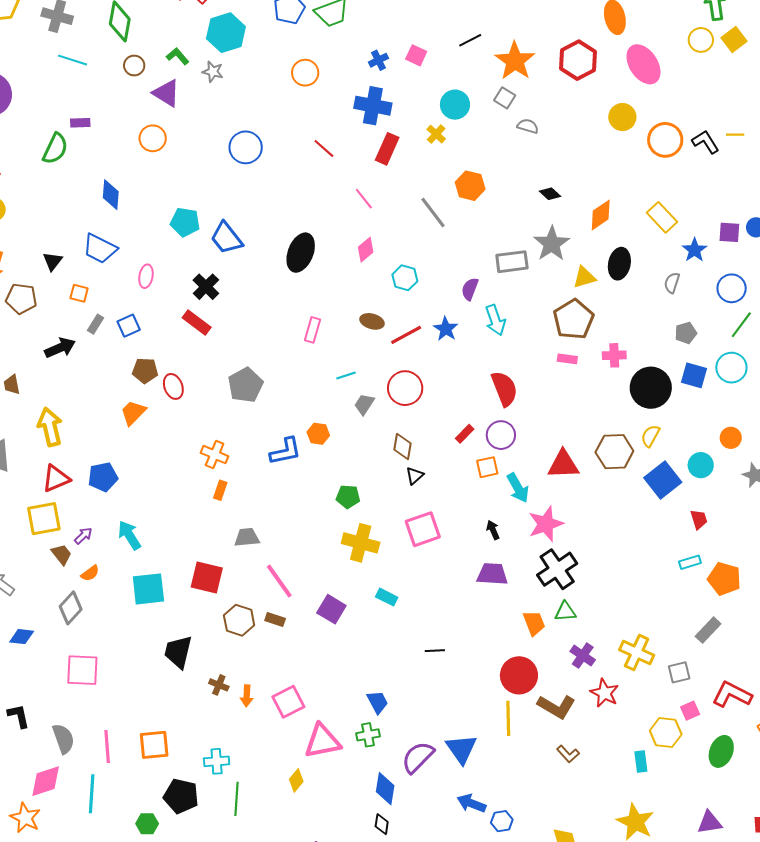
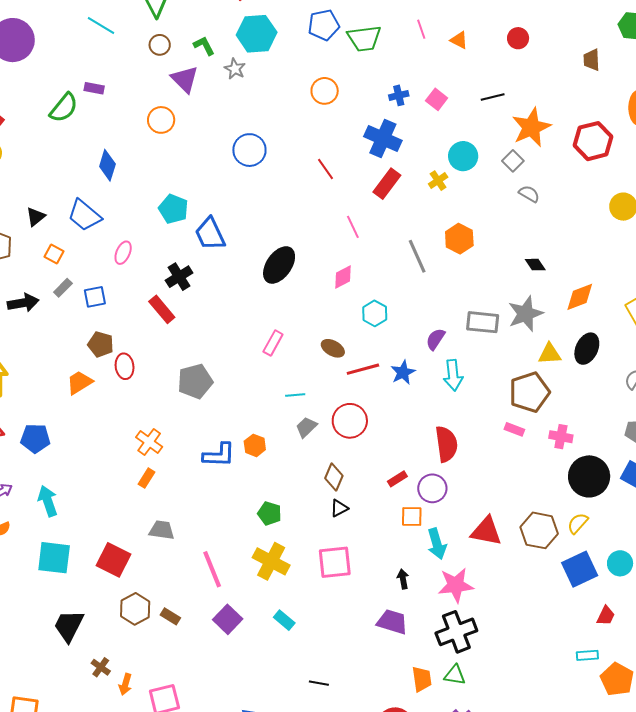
red trapezoid: (699, 519) -> (606, 616), turned 30
pink line: (279, 581) -> (212, 569), moved

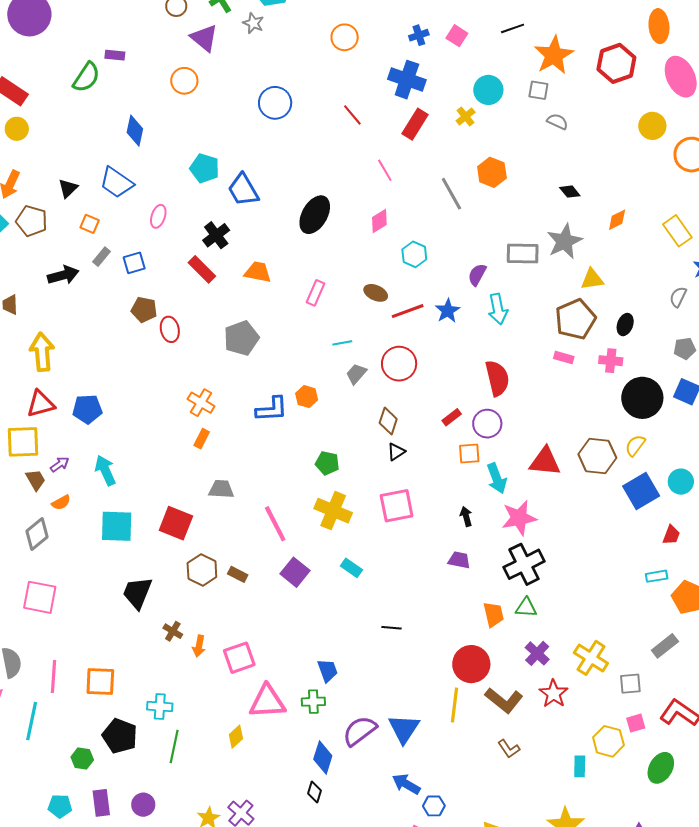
gray square: (513, 161) -> (538, 90), turned -30
orange diamond: (580, 297) -> (617, 220), size x0.7
black ellipse: (587, 349) -> (625, 325), moved, size x0.7
orange trapezoid: (79, 383) -> (258, 272), moved, turned 48
purple trapezoid: (392, 622) -> (459, 560), size x0.7

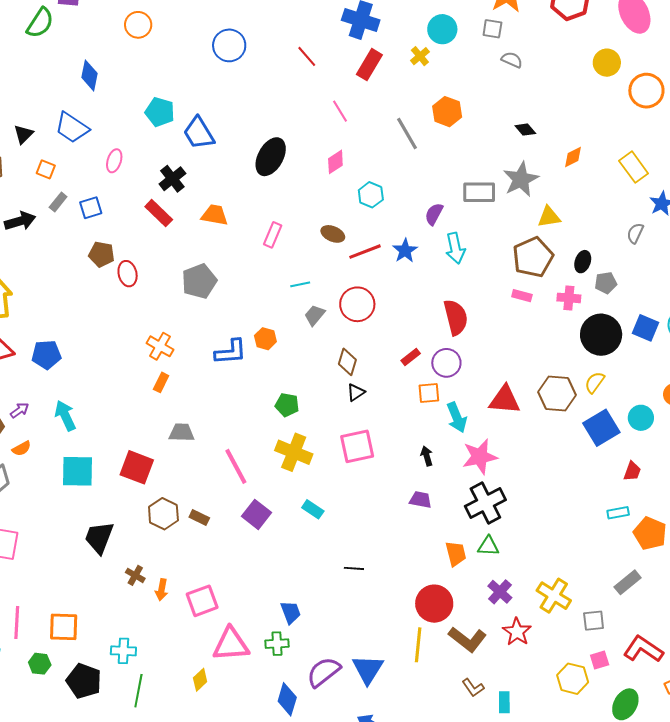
gray pentagon: (685, 349) -> (606, 283), moved
green hexagon: (82, 758) -> (40, 664), moved
cyan rectangle: (580, 766) -> (504, 702), moved

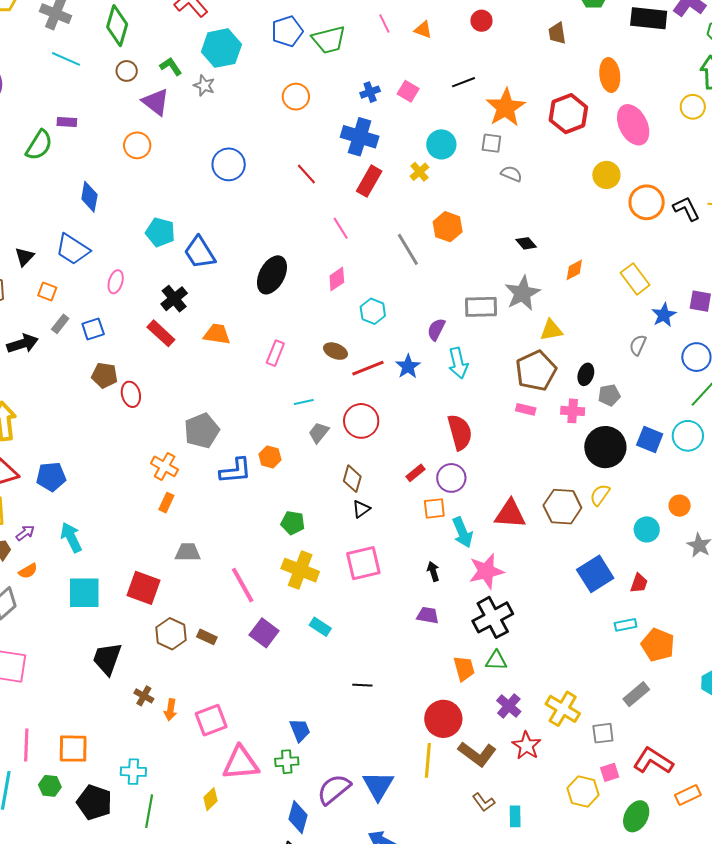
gray pentagon: (199, 281) -> (202, 431), moved
blue square: (601, 428) -> (595, 574), moved

